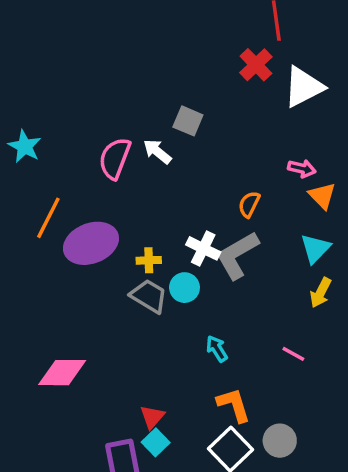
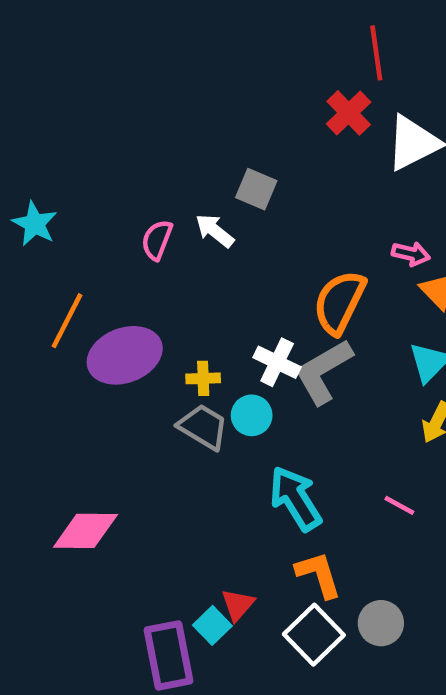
pink semicircle: (115, 158) -> (157, 240), size x0.7
orange semicircle: (249, 204) -> (339, 302), size x1.8
cyan arrow: (217, 349) -> (295, 498), size x1.8
red triangle: (152, 417) -> (238, 605), moved

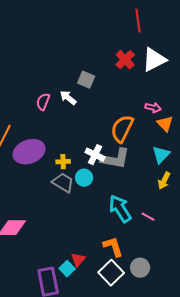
red cross: (349, 113) -> (125, 60), moved
gray L-shape: (323, 371) -> (115, 159), turned -140
cyan arrow: (295, 498) -> (120, 209), moved

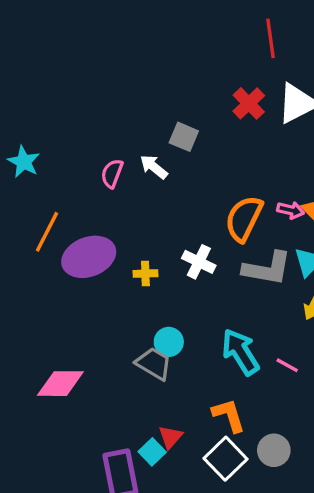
pink arrow: (153, 108) -> (291, 210), moved
gray L-shape: (115, 159) -> (267, 269), moved
cyan circle: (84, 178) -> (169, 342), moved
gray trapezoid: (63, 183) -> (154, 364), moved

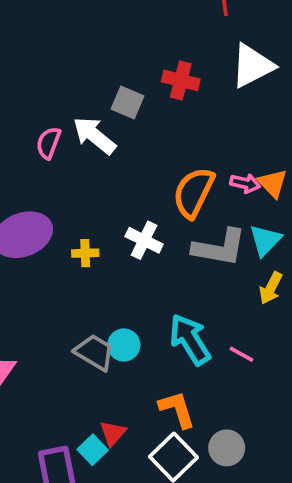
red cross: (249, 103) -> (181, 80), moved, turned -32
white arrow: (154, 167) -> (94, 136), size x1.4
cyan circle: (169, 342) -> (124, 345), moved

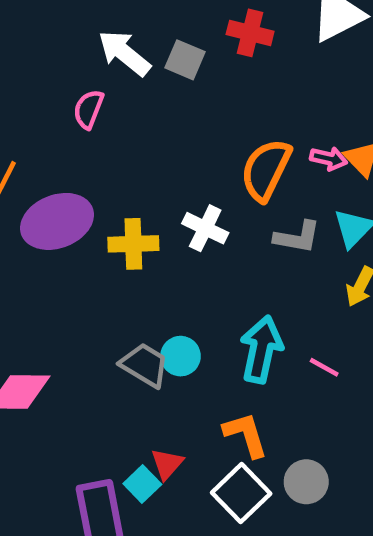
white arrow: (94, 136) -> (124, 53), moved
gray L-shape: (219, 248) -> (297, 237), size x0.7
yellow cross: (85, 253) -> (133, 244), size x1.5
cyan arrow: (190, 339) -> (261, 349), turned 44

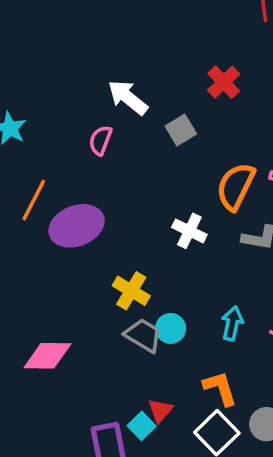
red cross: (250, 33) -> (224, 82), turned 32
gray square: (185, 60) -> (181, 130), moved, turned 36
yellow cross: (133, 244) -> (131, 291), moved, turned 33
cyan arrow: (261, 349) -> (232, 323), size x0.7

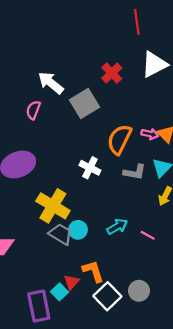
gray square: (181, 130) -> (85, 104), size x1.5
yellow cross: (131, 291) -> (53, 206), size x1.4
cyan arrow: (232, 323) -> (117, 227), turned 48
orange L-shape: (220, 388) -> (93, 271), moved

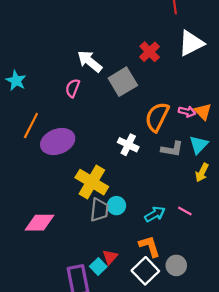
cyan arrow: (117, 227) -> (155, 214), moved
gray trapezoid: (61, 234) -> (99, 210), turned 65
orange L-shape: (93, 271) -> (150, 246), moved

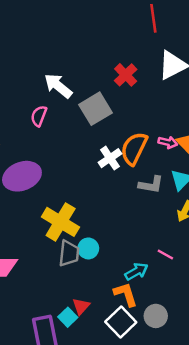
white cross: (128, 145) -> (110, 158), moved, turned 30
cyan arrow: (155, 214) -> (136, 271), moved

